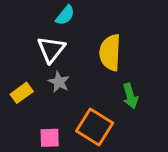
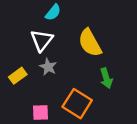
yellow semicircle: (110, 52) -> (90, 43), turned -32

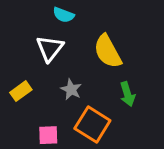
cyan semicircle: (53, 12) -> (64, 15), turned 72
gray star: (48, 67) -> (71, 89), moved

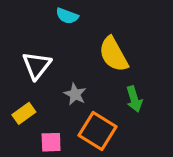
white triangle: (50, 48) -> (37, 65), moved
yellow rectangle: (21, 91) -> (24, 113), moved

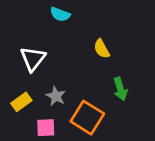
yellow semicircle: (113, 54) -> (102, 49), size x0.6
gray star: (75, 94) -> (56, 96), moved

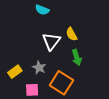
white triangle: (33, 59) -> (51, 41), moved
green arrow: (120, 89) -> (77, 57), moved

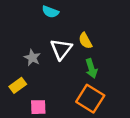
gray star: (39, 68) -> (32, 58), moved
orange square: (61, 83) -> (90, 99), moved

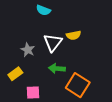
yellow semicircle: (85, 41) -> (74, 35), turned -72
green arrow: (91, 68) -> (57, 69), moved, turned 112

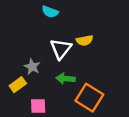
gray star: (28, 50) -> (32, 67), moved

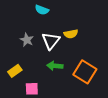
gray star: (32, 67) -> (27, 40), moved
orange square: (89, 98) -> (85, 72), moved

